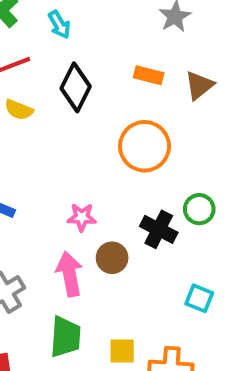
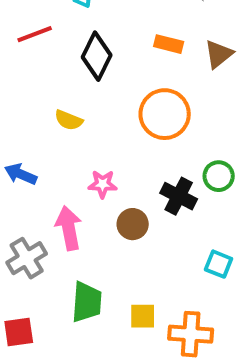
yellow semicircle: (19, 110) -> (69, 120), moved
pink arrow: (69, 274) -> (69, 228), moved

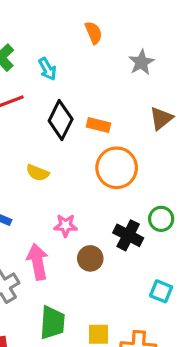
orange rectangle: (169, 44) -> (99, 125), moved

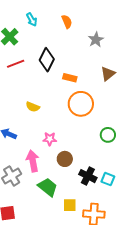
cyan arrow: (47, 69) -> (32, 20), moved
black diamond: (61, 120) -> (47, 60), moved
black cross: (128, 235) -> (88, 176), moved
green trapezoid: (52, 323) -> (48, 187), moved, turned -55

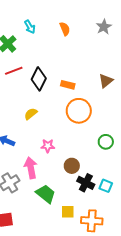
gray star: (96, 40) -> (104, 27), moved
black diamond: (47, 60) -> (39, 79), moved
yellow semicircle: (33, 107) -> (31, 114), turned 120
brown circle: (65, 159) -> (72, 166), moved

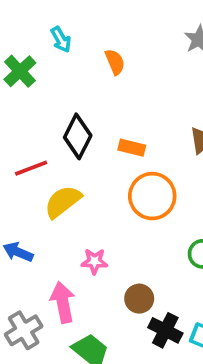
orange semicircle: (65, 29) -> (115, 62), moved
red line: (14, 71) -> (31, 168), moved
yellow semicircle: (31, 114) -> (63, 202), size x1.5

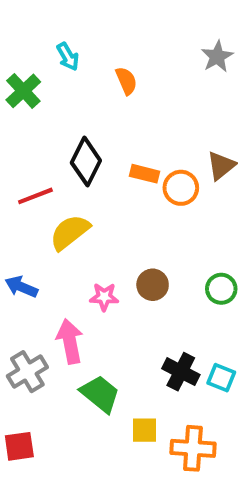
orange circle: (152, 196) -> (181, 188), moved, size x0.7
brown circle: (139, 299) -> (153, 285), moved

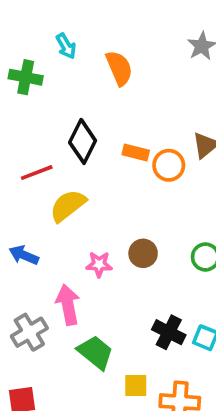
orange semicircle: (126, 81) -> (119, 68), size x1.4
green cross: (23, 91) -> (26, 77), turned -36

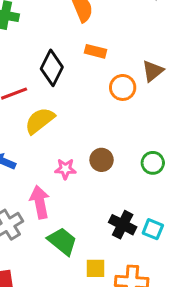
orange rectangle: (136, 152) -> (95, 51), moved

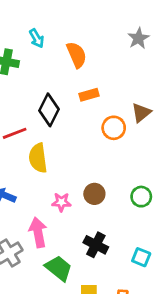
orange rectangle: (95, 51) -> (89, 95), turned -30
yellow semicircle: (40, 121) -> (38, 158), turned -60
black cross: (123, 225) -> (96, 245), moved

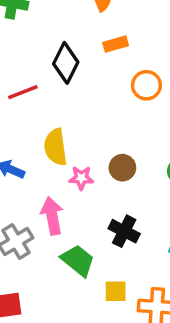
yellow semicircle: (38, 158) -> (55, 147), moved

